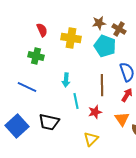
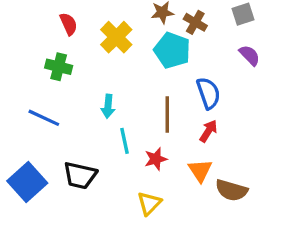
yellow cross: (71, 38) -> (116, 37), turned 36

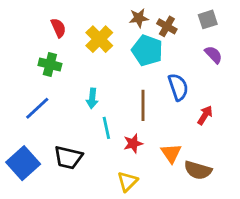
blue line: (44, 118) -> (37, 108), turned -68
red arrow: (208, 131) -> (205, 115), moved

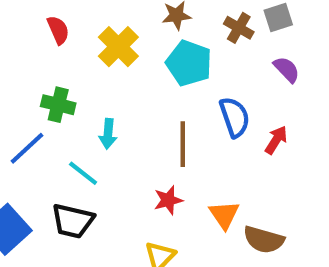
brown cross: (167, 26) -> (239, 28), moved
green cross: (50, 64) -> (58, 105), moved
red arrow: (205, 115) -> (276, 140), moved
cyan line: (106, 128) -> (83, 173), moved, turned -40

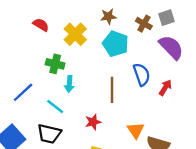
red semicircle: (58, 30) -> (41, 25), turned -35
purple semicircle: (287, 69) -> (171, 47), size x1.6
green cross: (58, 105) -> (55, 64), moved
red star: (168, 200) -> (93, 122), moved

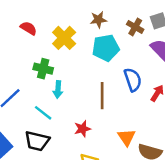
cyan pentagon: (116, 44) -> (106, 48), turned -30

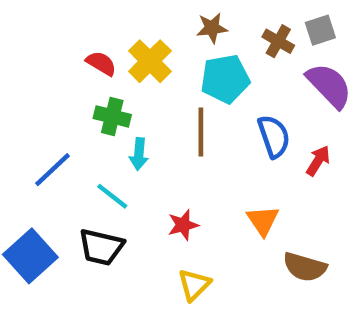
red semicircle: (28, 28) -> (101, 63), moved
brown line: (102, 96) -> (201, 132), moved
orange triangle: (127, 137) -> (263, 220), moved

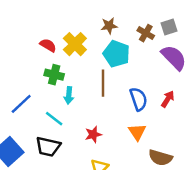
cyan pentagon: (225, 79) -> (116, 54), turned 30
blue semicircle: (274, 136) -> (138, 99), moved

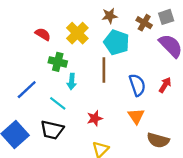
red semicircle: (48, 45) -> (43, 34), moved

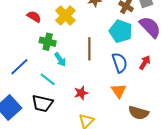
cyan pentagon: (117, 42) -> (121, 31), moved
cyan arrow: (72, 81) -> (60, 59), turned -40

